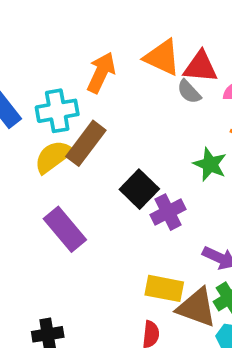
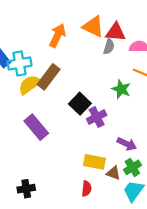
gray semicircle: (189, 92) -> (109, 47), turned -120
cyan cross: (57, 111) -> (19, 63), moved
brown triangle: (197, 308) -> (113, 173), size x0.6

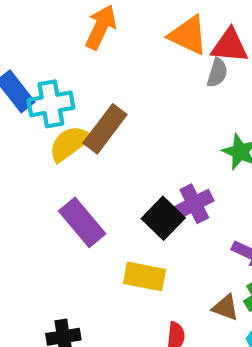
orange arrow: (58, 35) -> (101, 27), moved
black square: (80, 104) -> (163, 218), moved
yellow rectangle: (94, 162) -> (144, 276), moved

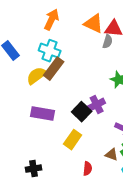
cyan cross: (51, 104) -> (50, 51), moved, turned 30
purple rectangle: (82, 222) -> (43, 114), turned -40
yellow rectangle: (144, 276) -> (73, 140), turned -66

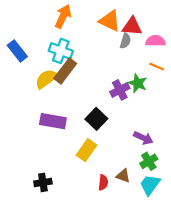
purple cross: (97, 105) -> (120, 90), moved
brown triangle: (112, 155) -> (123, 176), moved

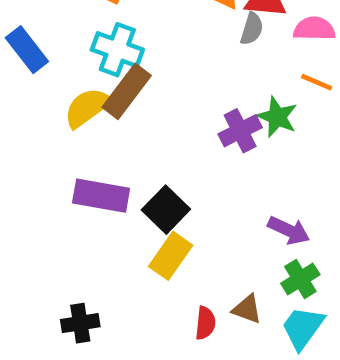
black square: (96, 119) -> (166, 210), moved

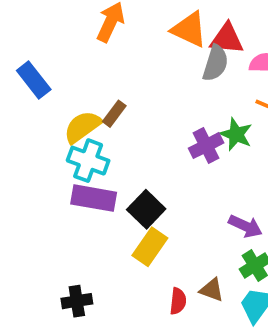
gray semicircle: (252, 29) -> (215, 63), size x1.4
cyan cross: (117, 50) -> (88, 161), moved
brown rectangle: (127, 91) -> (114, 114), size x0.6

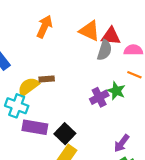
brown rectangle: (114, 114) -> (47, 79), turned 48
cyan cross: (88, 161) -> (17, 106), moved
purple arrow: (245, 226) -> (122, 143), turned 102

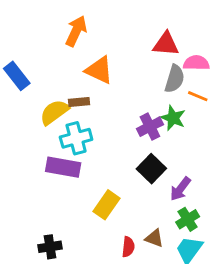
orange triangle: (89, 31) -> (99, 70), moved
gray semicircle: (104, 50) -> (175, 79), moved
cyan cross: (17, 106) -> (76, 138), moved, turned -35
black square: (65, 134) -> (151, 169), moved

